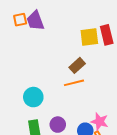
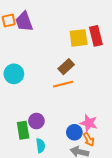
cyan circle: (33, 97) -> (14, 74), moved
purple circle: (58, 125) -> (36, 121), moved

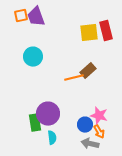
brown rectangle: (66, 67) -> (88, 71), moved
cyan circle: (14, 74) -> (33, 57), moved
purple circle: (36, 121) -> (48, 114), size x1.5

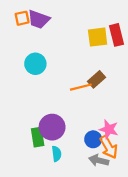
purple trapezoid: (36, 17) -> (39, 19), turned -50
orange arrow: (99, 132) -> (109, 147), size x1.5

